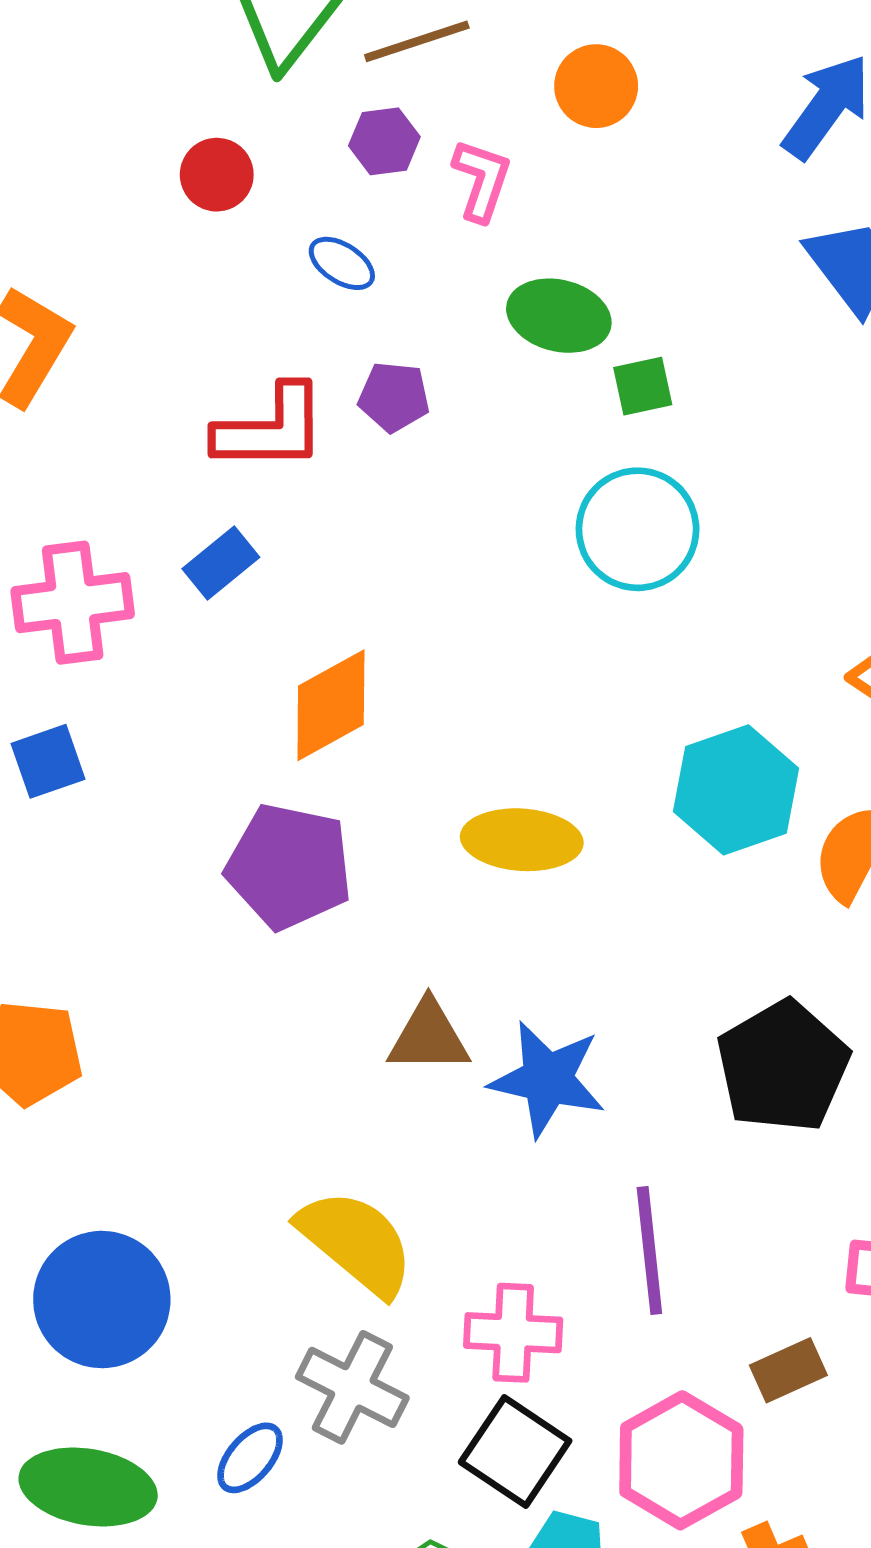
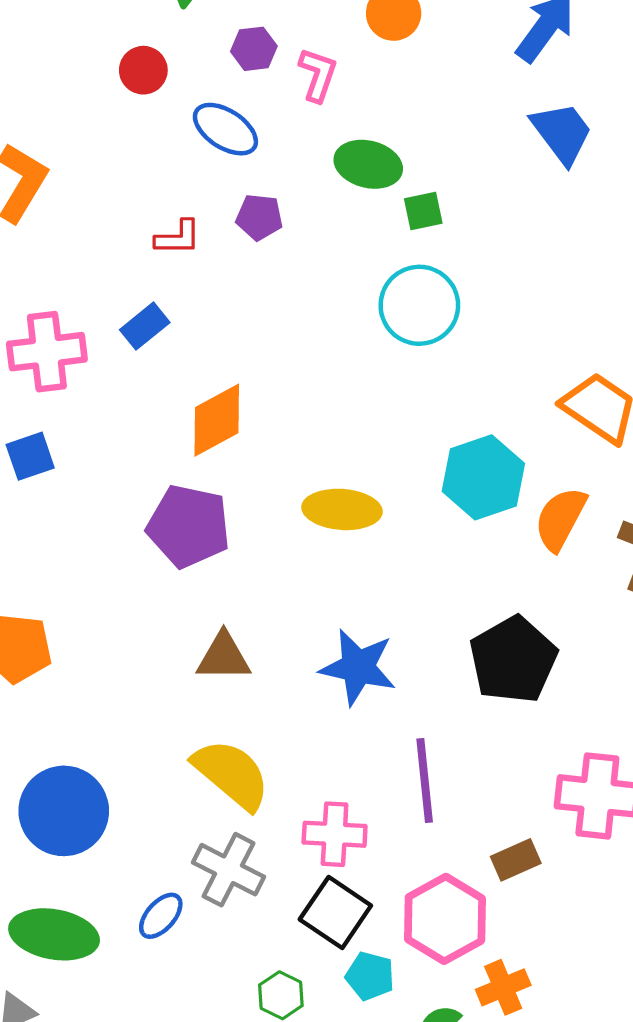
blue ellipse: (342, 263) -> (225, 129), size x1.5
red L-shape: (271, 428) -> (178, 238), size x0.6
brown triangle: (429, 1037) -> (223, 657), moved

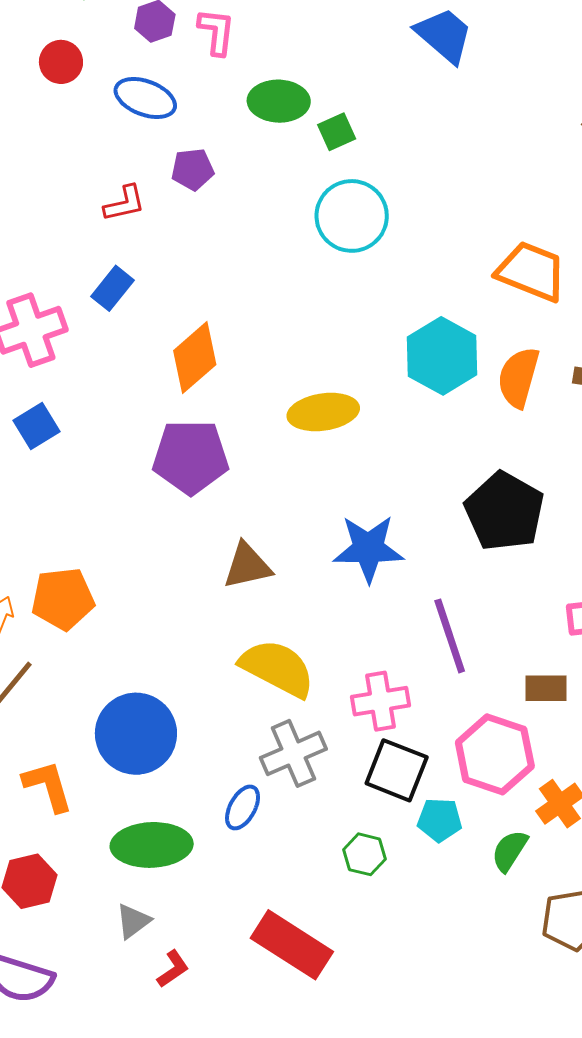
brown rectangle: (516, 860) -> (546, 688), turned 36
gray cross: (228, 870) -> (293, 753), turned -38

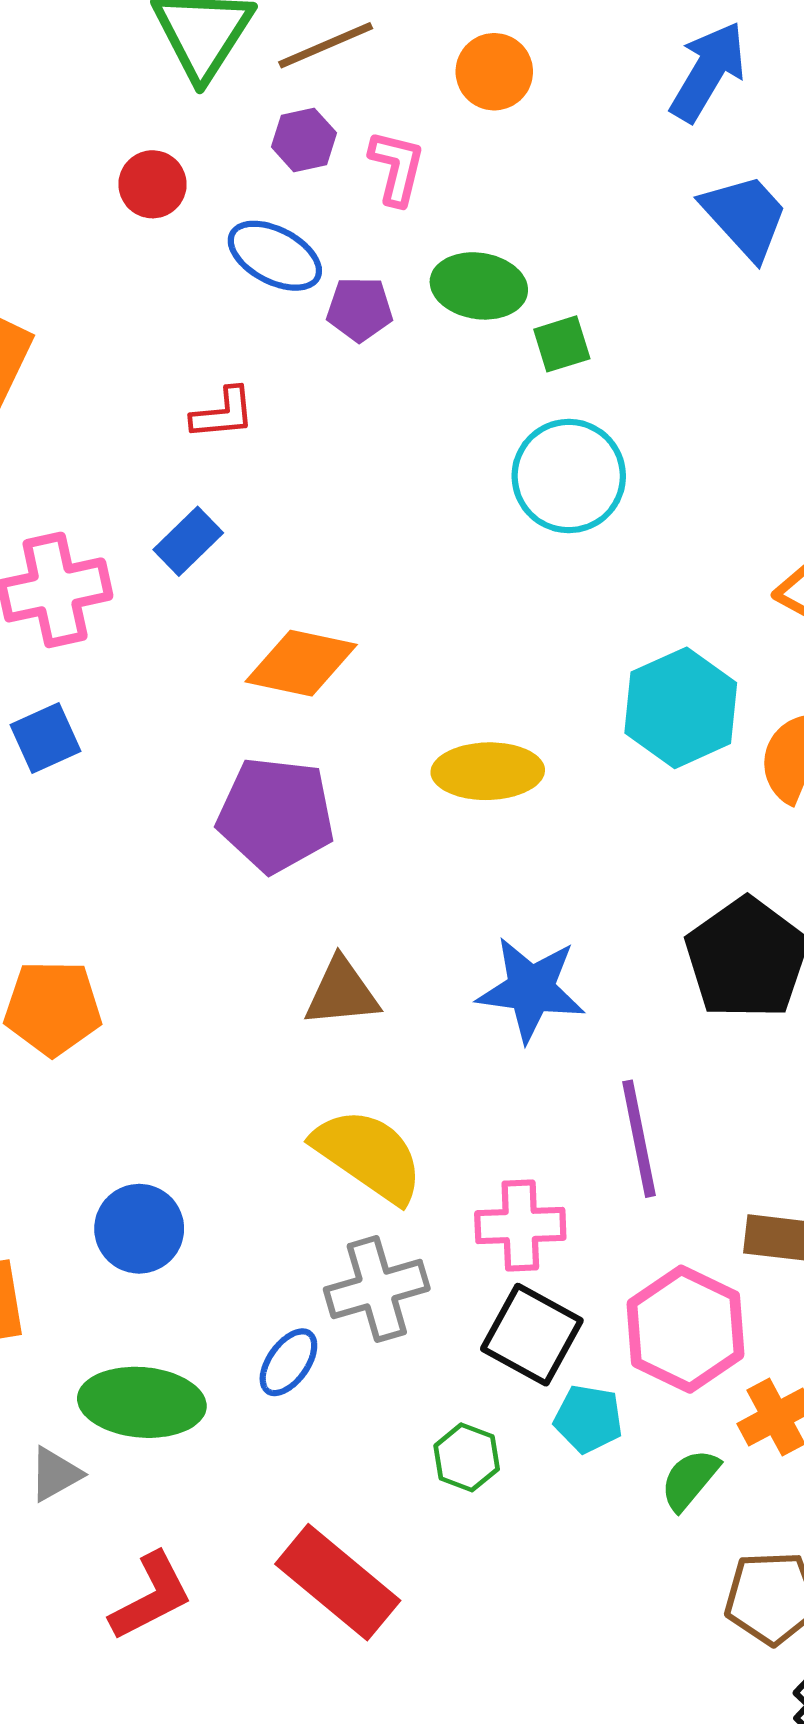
purple pentagon: (193, 169) -> (360, 309), moved
orange diamond: (195, 358) -> (301, 663), turned 46
blue circle: (136, 734) -> (139, 1229), size x0.7
gray triangle: (133, 921) -> (55, 1474), moved
red L-shape: (173, 969) -> (151, 1596), size x1.6

